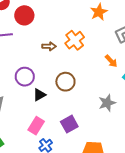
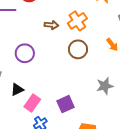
brown circle: (65, 82) -> (78, 49), moved
black triangle: (39, 95) -> (17, 90), moved

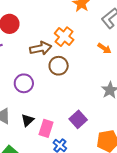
brown arrow: (51, 25) -> (41, 48), size x1.5
brown circle: (78, 49) -> (59, 66), moved

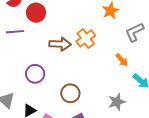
brown circle: (59, 66) -> (70, 93), moved

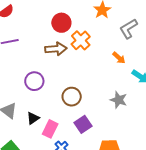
red circle: (36, 13) -> (61, 23), moved
gray star: (117, 102) -> (119, 100), turned -30

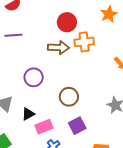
orange cross: (81, 40) -> (84, 42), turned 30
pink rectangle: (50, 129) -> (44, 127), turned 36

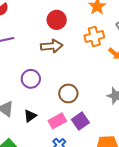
orange cross: (84, 42) -> (94, 37), moved
pink rectangle: (44, 127) -> (57, 121), moved

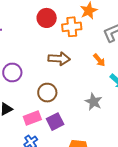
orange cross: (94, 37) -> (72, 27), moved
brown arrow: (52, 46) -> (59, 59), moved

